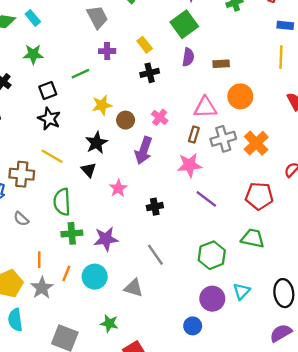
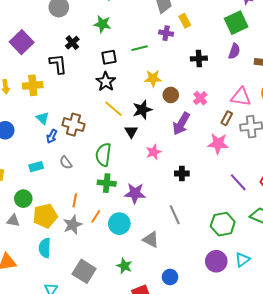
yellow rectangle: (145, 45) -> (185, 21), moved
yellow line: (52, 156) -> (113, 109), moved
purple line: (206, 199) -> (238, 182), moved
blue circle: (193, 326) -> (170, 277), moved

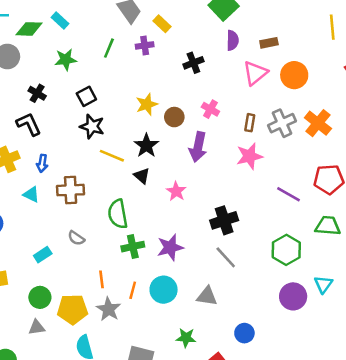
green line: (140, 48) -> (109, 48), moved, turned -35
pink triangle: (241, 97) -> (255, 73), moved, turned -30
blue arrow: (52, 136) -> (42, 163), moved
black cross: (182, 174) -> (224, 220), moved, size x1.5
yellow pentagon: (45, 216) -> (73, 309), turned 30

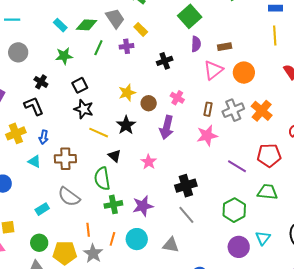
green diamond: (29, 29) -> (87, 25), moved
black triangle: (142, 176) -> (115, 156), moved
gray semicircle: (76, 238) -> (69, 197), size x1.6

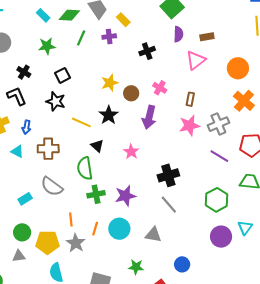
orange circle: (244, 73) -> (238, 68), moved
black star: (84, 109) -> (56, 101), moved
gray cross: (233, 110) -> (218, 124), moved

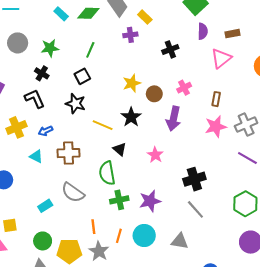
green line: (81, 38) -> (90, 50), moved
green star: (47, 46) -> (50, 48), moved
pink cross: (160, 88) -> (184, 88), turned 32
blue arrow: (26, 127) -> (45, 131), turned 56

